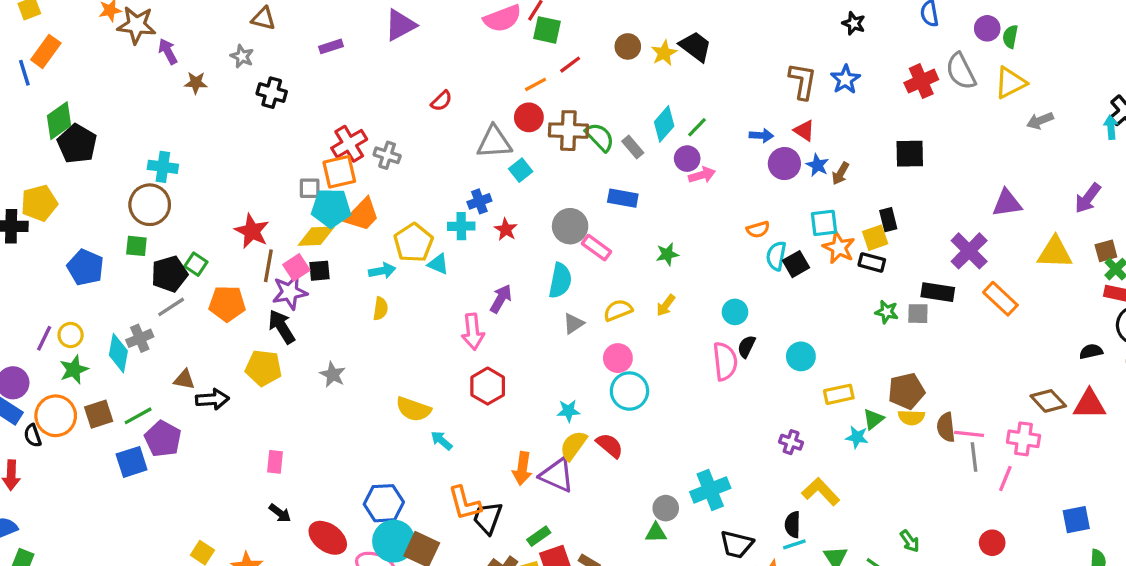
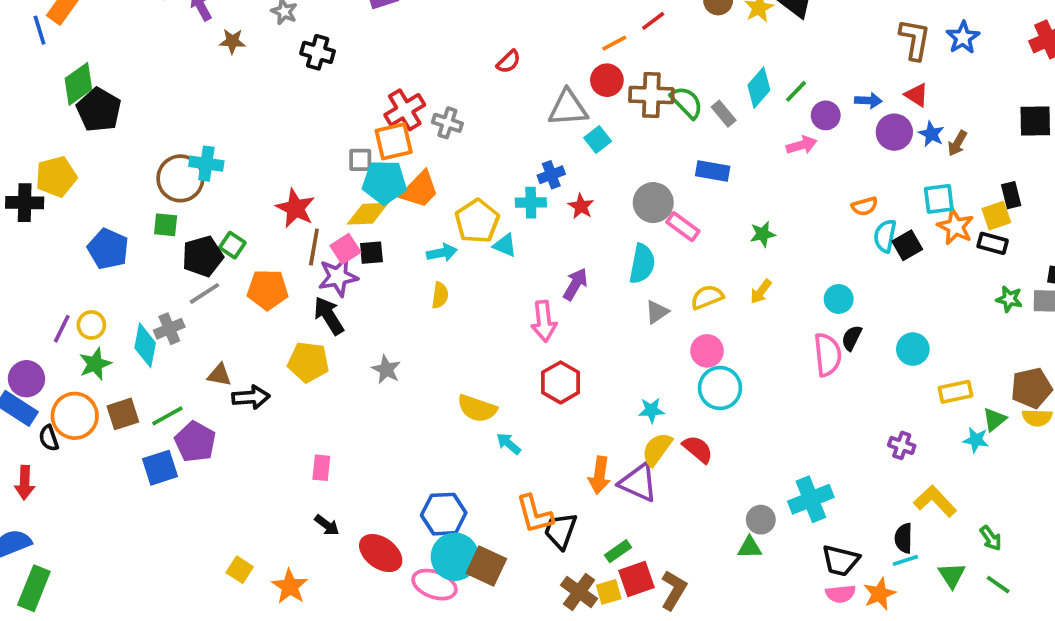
purple circle: (687, 159) -> (826, 115), moved
cyan cross: (163, 167) -> (206, 164), moved
green arrow: (910, 541) -> (991, 538), moved

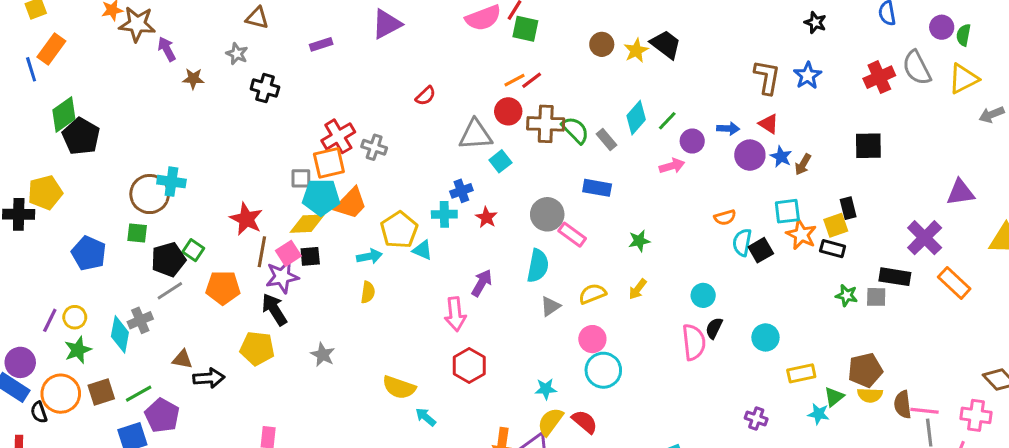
red line: (653, 21) -> (532, 80), moved

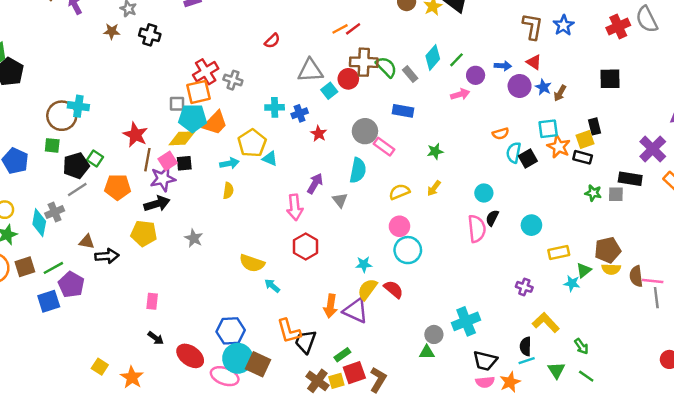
brown star: (193, 79) -> (112, 31), moved
red circle: (508, 111) -> (348, 79), moved
cyan cross: (444, 214) -> (275, 107), moved
gray triangle: (550, 306) -> (340, 200), moved, turned -35
black arrow: (274, 309) -> (157, 204), turned 105

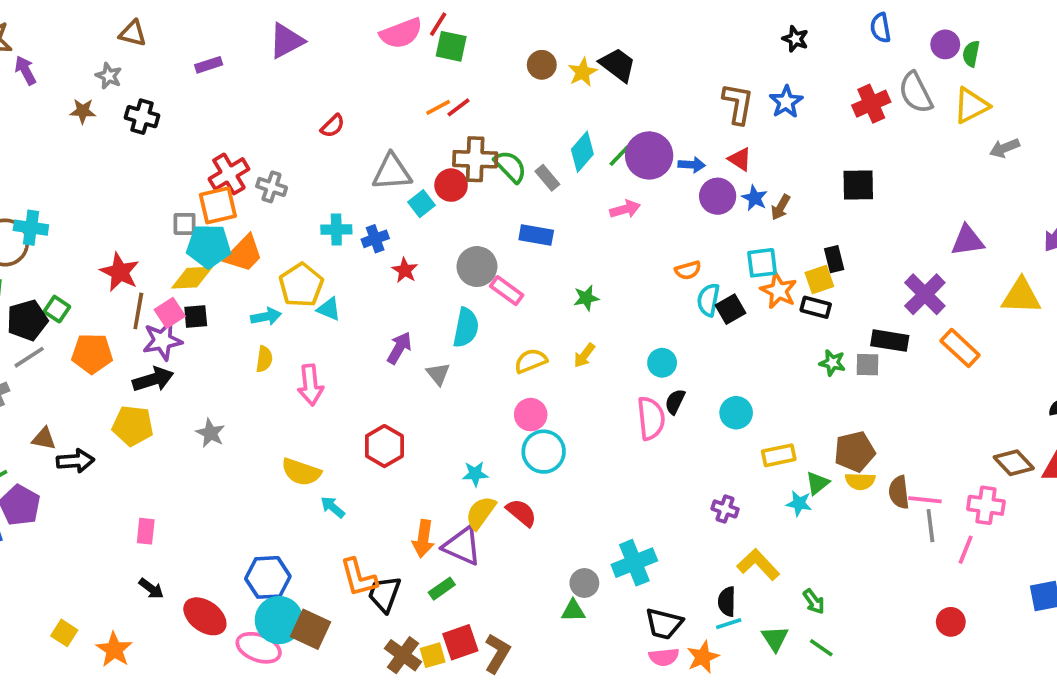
purple circle: (476, 75) -> (649, 155), moved, size x1.6
pink arrow: (295, 207) -> (310, 385), moved
green rectangle: (342, 355) -> (442, 589), moved

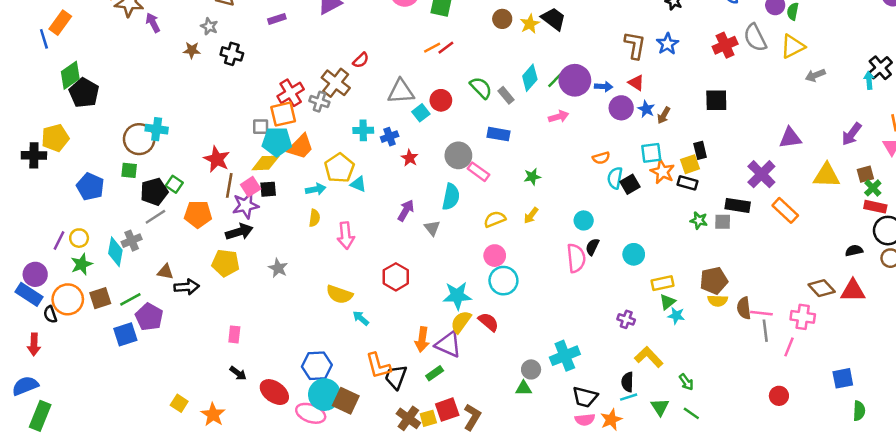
brown cross: (475, 159) -> (336, 83), moved, turned 36
cyan star: (475, 474) -> (457, 296), size x1.6
green triangle: (818, 483) -> (668, 302), moved

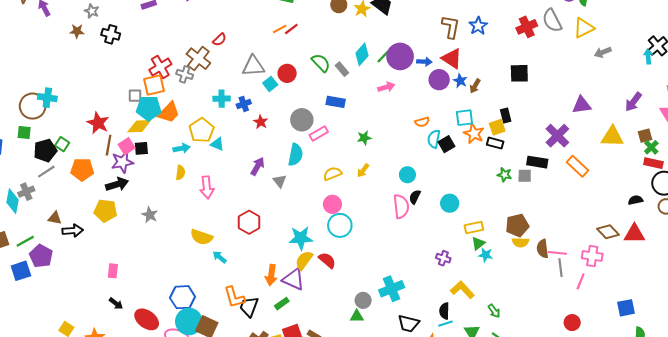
red triangle: (636, 83) -> (452, 59), size x1.5
pink rectangle: (478, 172) -> (319, 134), turned -66

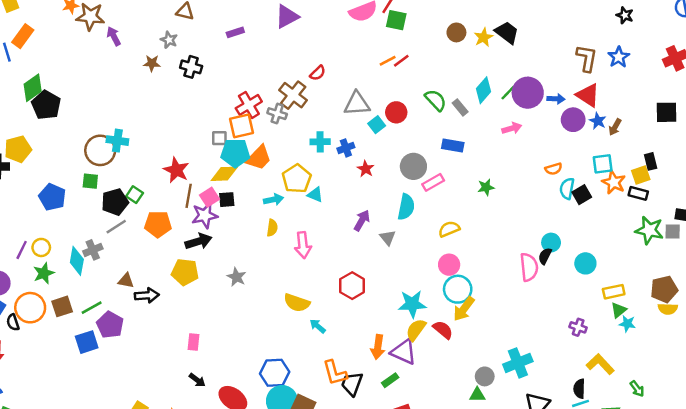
yellow arrow: (363, 170) -> (464, 309), moved, size x1.5
cyan circle: (407, 175) -> (551, 243), moved
green star: (505, 175) -> (649, 230), size x1.6

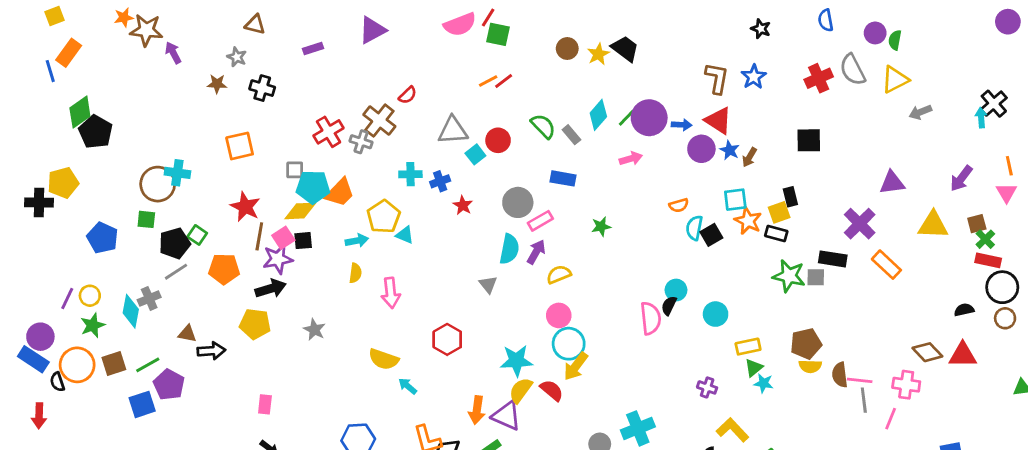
orange square: (241, 126) -> (240, 146), moved
purple arrow: (362, 220) -> (536, 252), moved

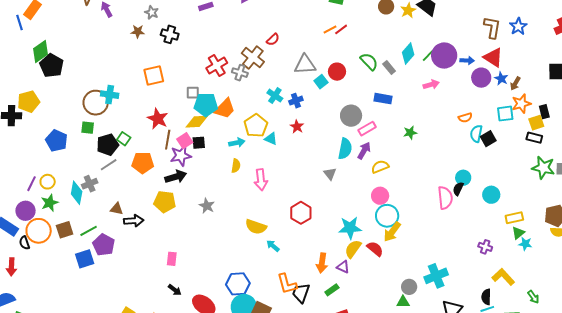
cyan cross: (410, 174) -> (275, 96), turned 35
red star: (463, 205) -> (297, 127), moved
orange star: (748, 221) -> (521, 104), moved, turned 30
purple circle: (40, 337) -> (26, 211), moved
purple triangle: (507, 416) -> (343, 267), size x0.6

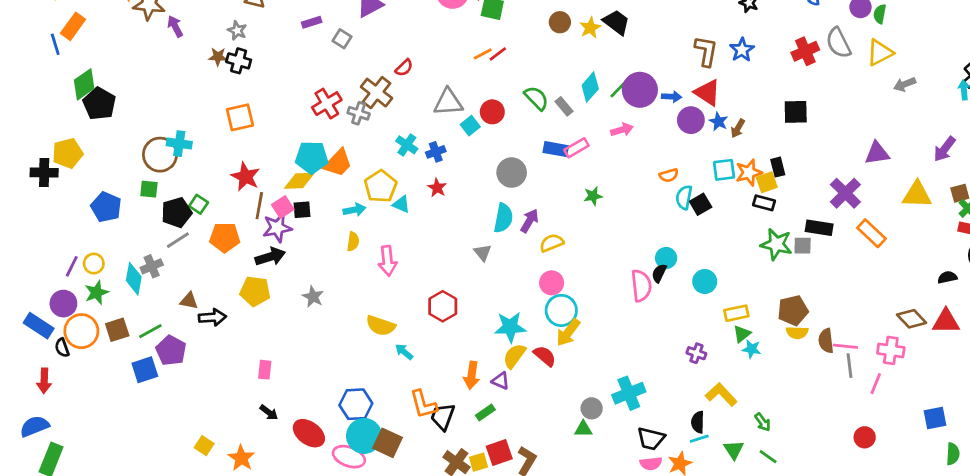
black cross: (170, 34) -> (239, 61), moved
gray square: (193, 93) -> (342, 39), moved, turned 32
orange star: (521, 104) -> (749, 173), moved
pink rectangle: (367, 129) -> (576, 148), moved

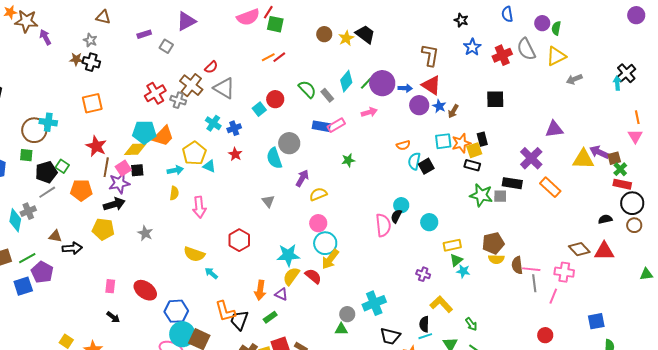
blue star: (742, 50) -> (472, 47), moved
gray triangle: (448, 102) -> (224, 88), moved, turned 35
purple arrow: (945, 149) -> (599, 152), moved, turned 78
cyan semicircle: (503, 218) -> (274, 158), moved, turned 150
red ellipse: (309, 433) -> (145, 290), moved

